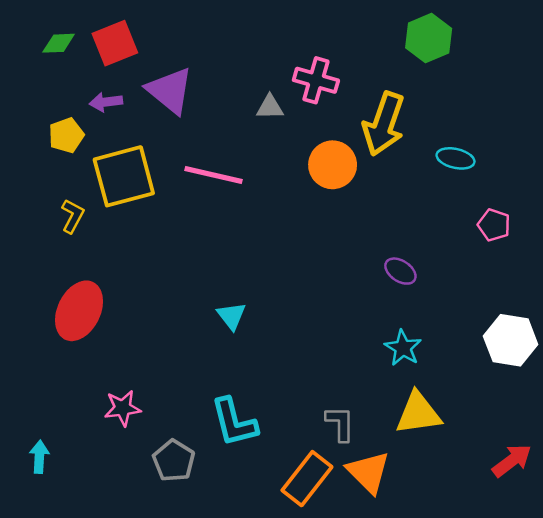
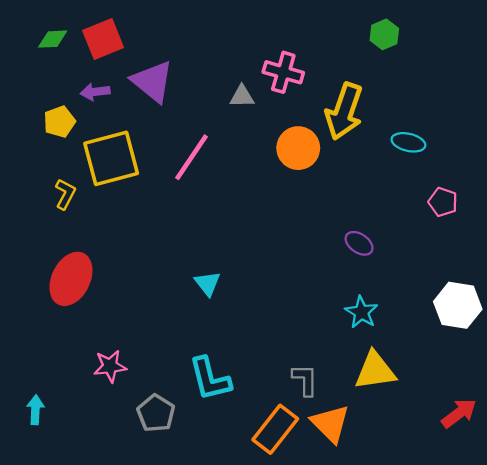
green hexagon: (429, 38) -> (384, 34), size x0.7
pink line: (213, 175) -> (191, 157), turned -69

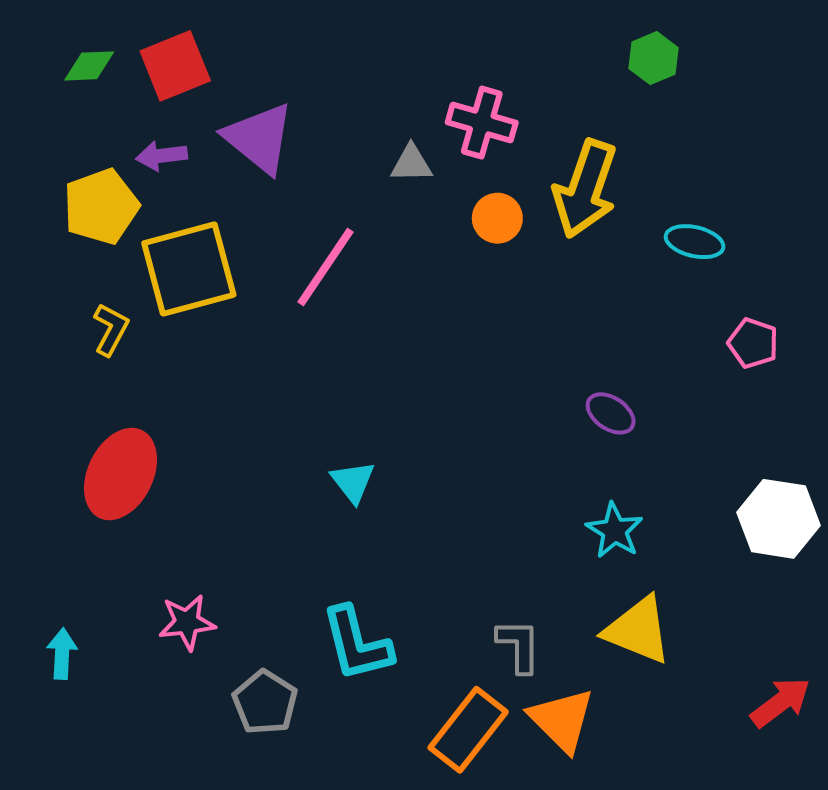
yellow pentagon: (59, 122) -> (101, 206), size x1.4
orange circle: (298, 148) -> (497, 218), moved, size x0.7
yellow triangle: (375, 371) -> (638, 630), turned 30
cyan arrow: (35, 410) -> (62, 654), moved

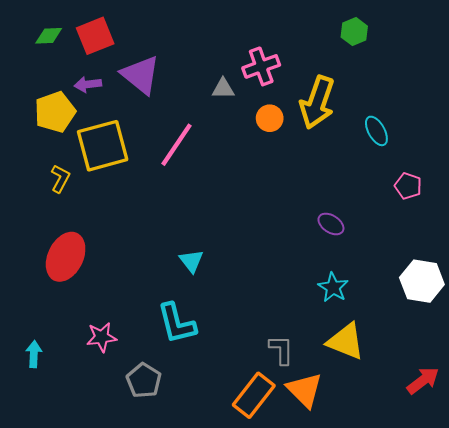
pink cross: (482, 123) -> (261, 66), turned -36
cyan ellipse: (695, 242) -> (376, 131), turned 48
cyan L-shape: (357, 644) -> (177, 323), moved

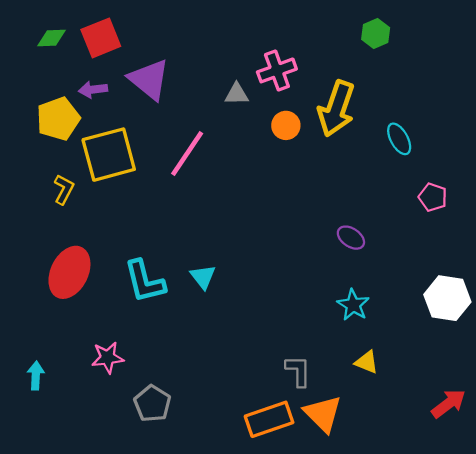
cyan L-shape: (177, 323) -> (145, 281), moved
yellow triangle: (346, 341) -> (367, 362), size x0.6
orange rectangle: (254, 395) -> (269, 419), turned 33

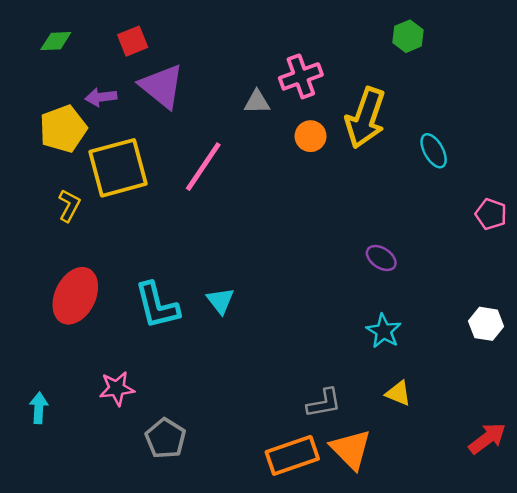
red square: (101, 38) -> (133, 41), moved, size x0.7
pink pentagon: (433, 197) -> (491, 214), moved
white hexagon: (447, 298) -> (486, 324), size x0.7
gray L-shape: (298, 371) -> (324, 403), turned 80

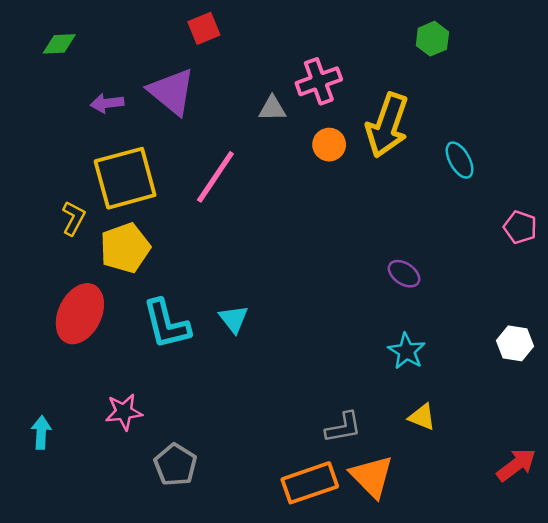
red square: (133, 41) -> (204, 28), moved
yellow pentagon: (63, 129) -> (125, 248), moved

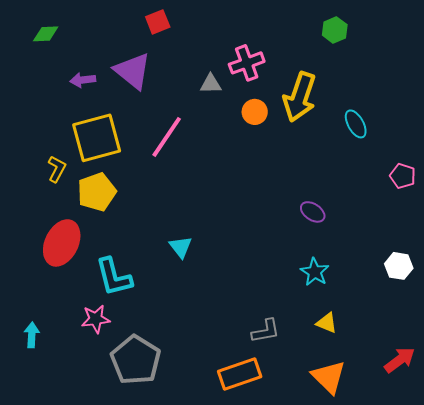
cyan L-shape: (166, 324) -> (114, 277), moved
gray pentagon: (175, 465) -> (136, 360), size x1.5
orange triangle: (372, 476) -> (329, 377), moved

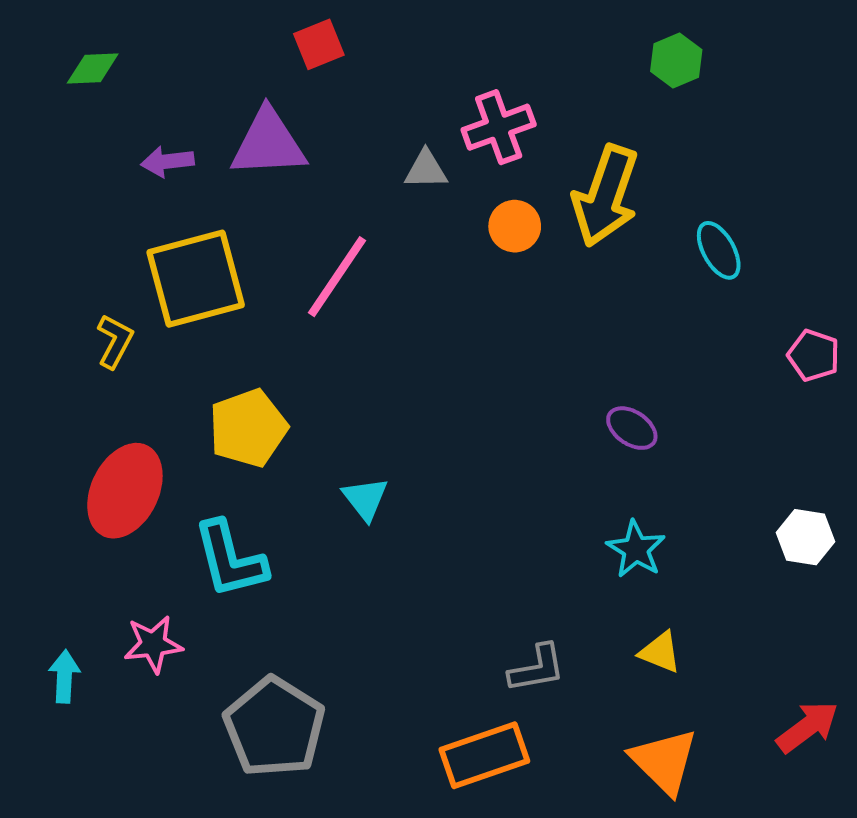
purple triangle: (133, 71) -> (268, 143), turned -42
yellow pentagon: (97, 192) -> (248, 428), moved
pink star: (96, 319) -> (153, 644), moved

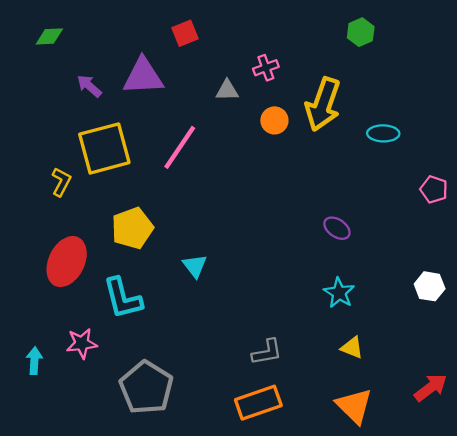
red square: (319, 44) -> (185, 33), moved
pink cross: (499, 127) -> (266, 68), size x0.7
purple arrow: (167, 161) -> (89, 86), turned 48
cyan ellipse: (719, 250) -> (383, 133), turned -60
gray L-shape: (537, 668) -> (267, 352), moved

